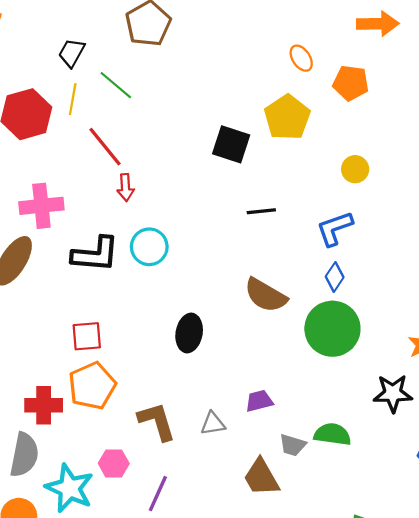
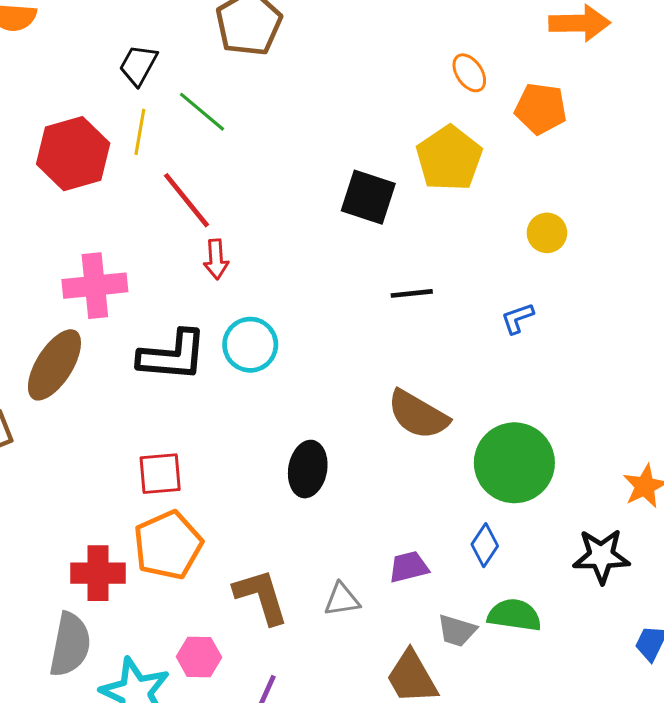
blue L-shape: (335, 228) -> (517, 318), size x0.6
blue diamond: (335, 277) -> (485, 545), moved

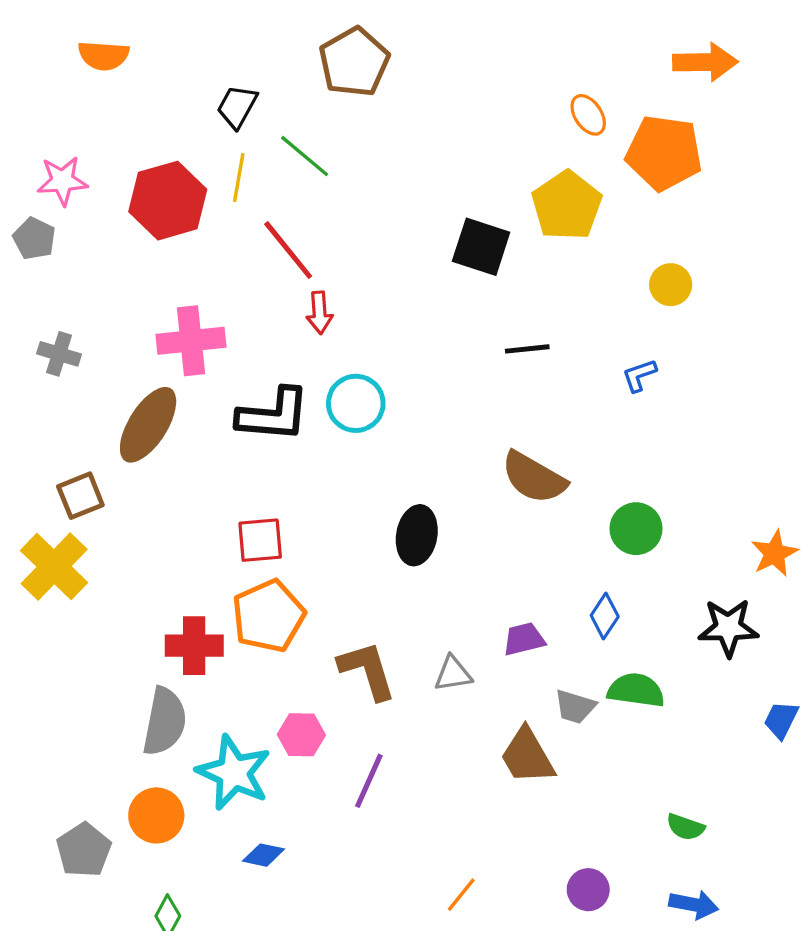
orange pentagon: (541, 109) -> (664, 153), size x1.4
green circle: (514, 463) -> (636, 529), size x0.6

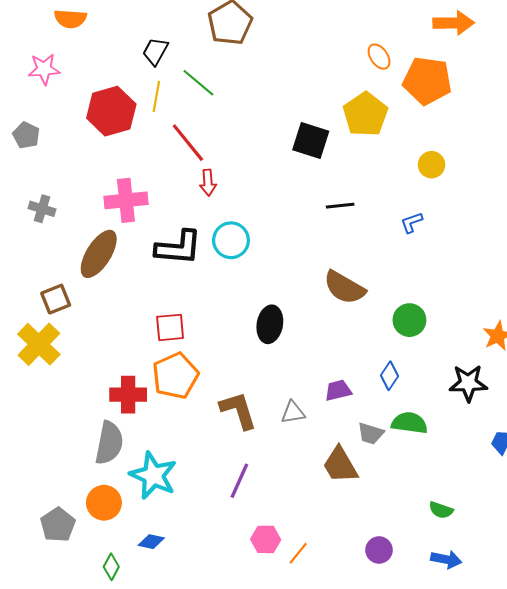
pink star: (62, 181) -> (44, 69), moved
pink hexagon: (301, 735) -> (266, 539), moved
blue diamond: (263, 855) -> (151, 542), moved

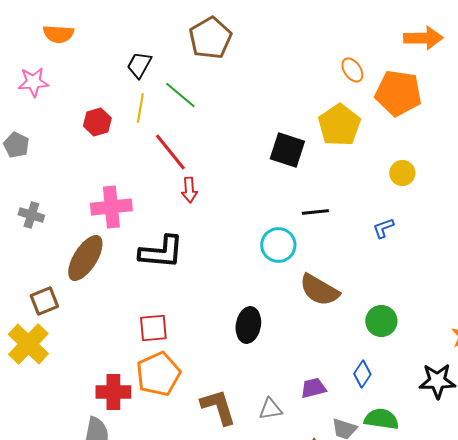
red hexagon: (111, 111) -> (97, 122), size x0.6
cyan circle: (231, 240) -> (278, 245), moved

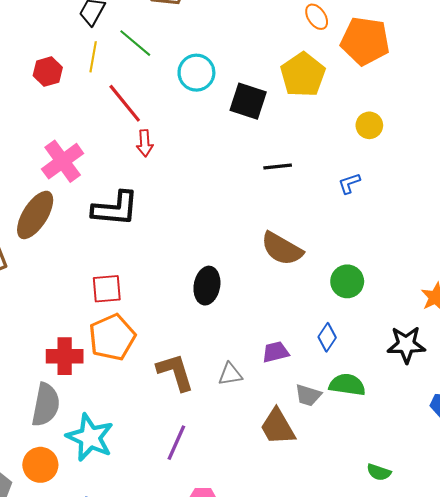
pink cross: (111, 207) -> (63, 161), turned -30
cyan circle: (278, 245) -> (196, 73), moved

